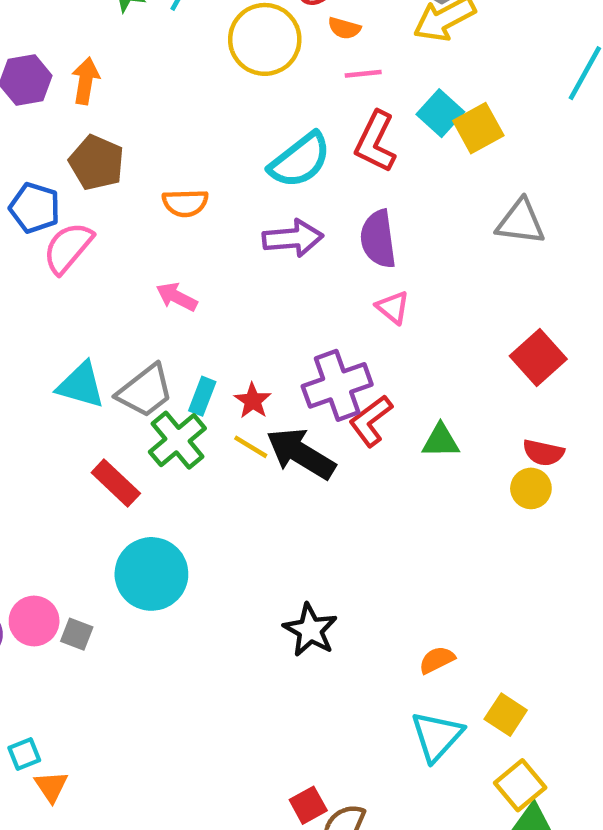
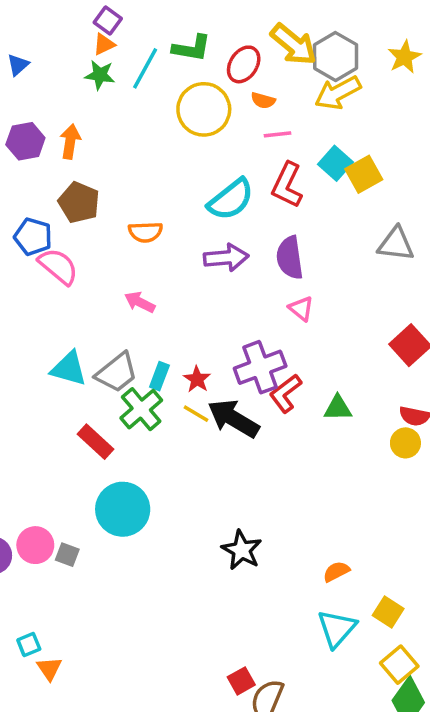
pink semicircle: (68, 248) -> (58, 266), turned 90

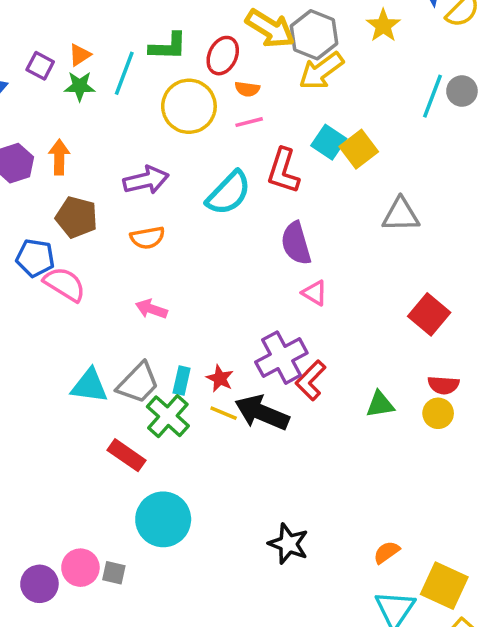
purple square: (108, 21) -> (40, 66), moved
pink line: (278, 134) -> (249, 122), moved
purple arrow: (226, 258) -> (146, 180), moved
green triangle: (338, 408) -> (380, 404), moved
yellow square: (388, 612) -> (444, 586), size x1.5

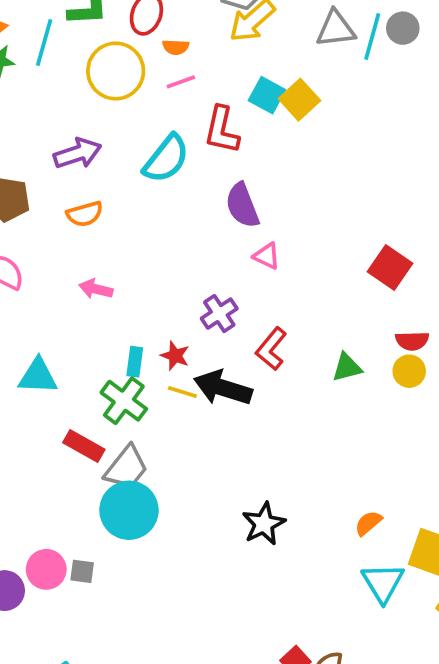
gray triangle: (401, 215) -> (336, 29), moved
purple cross: (281, 358) -> (219, 314), moved, size x0.7
gray trapezoid: (138, 383) -> (126, 468), moved
black star: (288, 544) -> (264, 524), turned 30

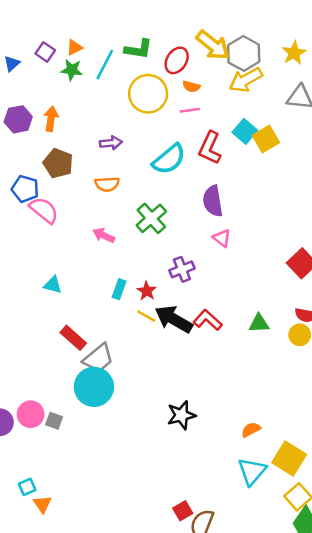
purple arrow: (78, 153) -> (111, 143), size x0.7
red L-shape: (271, 349) -> (208, 320), moved, turned 80
cyan triangle: (38, 376) -> (53, 285), size x0.7
green cross: (124, 401) -> (151, 218), moved

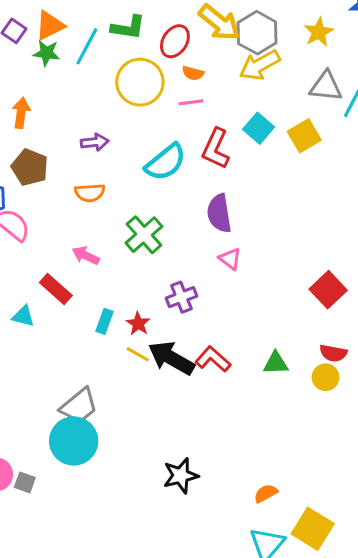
orange triangle: (74, 47) -> (50, 25), size x1.5
yellow square: (266, 139) -> (304, 136), moved
red rectangle: (73, 338) -> (56, 289), moved

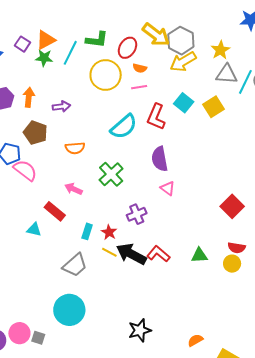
yellow star: (319, 32) -> (220, 50), moved
purple arrow: (95, 142) -> (61, 106), moved
gray trapezoid: (79, 406) -> (75, 265), moved

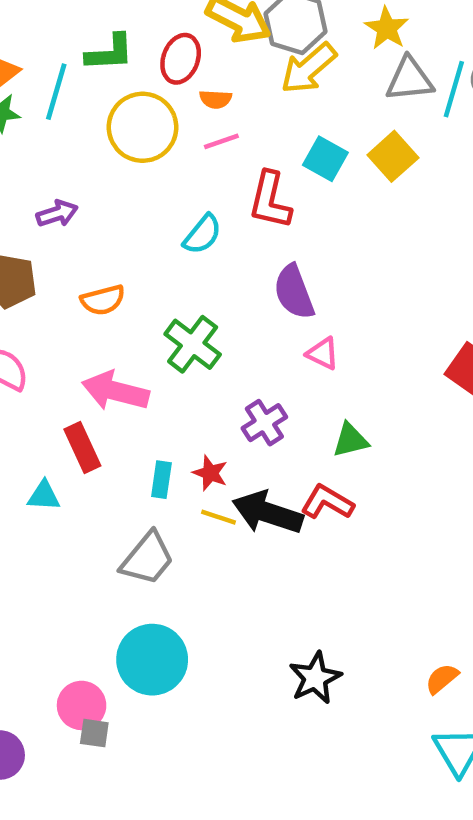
cyan semicircle: (124, 127) -> (202, 234), size x0.7
pink arrow: (74, 189) -> (115, 391), size x1.6
red rectangle: (55, 211) -> (82, 448), turned 35
green triangle: (199, 255) -> (350, 440), moved
pink circle: (19, 333) -> (82, 705), moved

